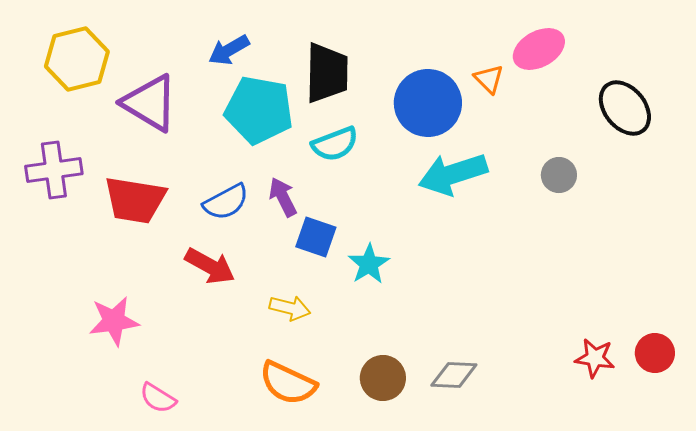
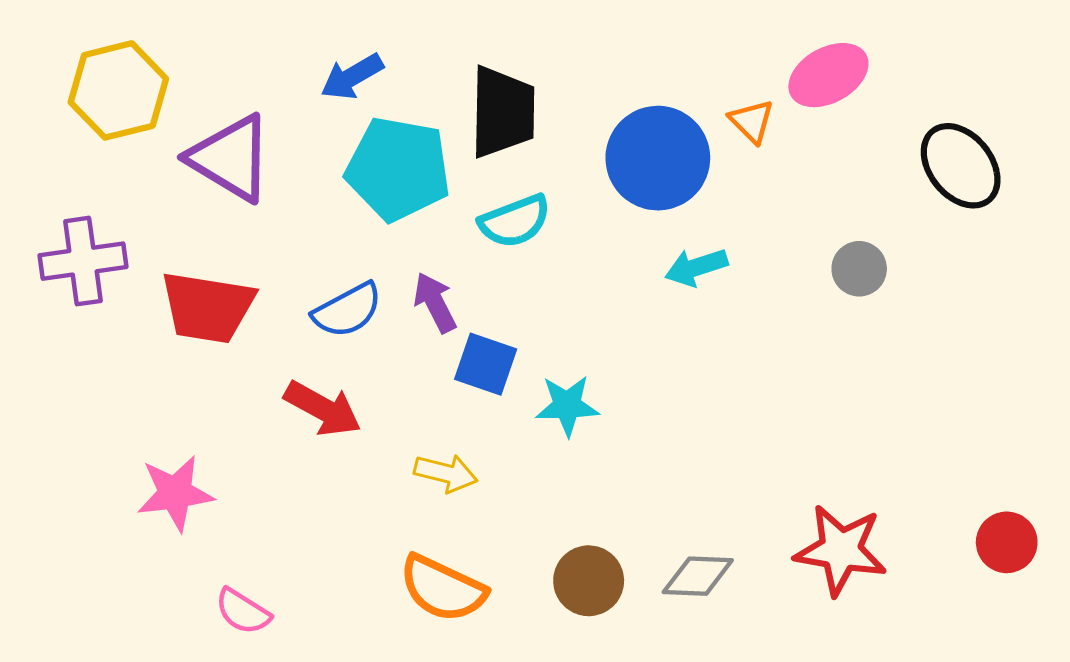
cyan arrow: (453, 174) -> (696, 267), size x0.6
cyan star: (369, 264) -> (567, 406), turned 30
red star: (595, 358) -> (841, 550), moved, size x1.5

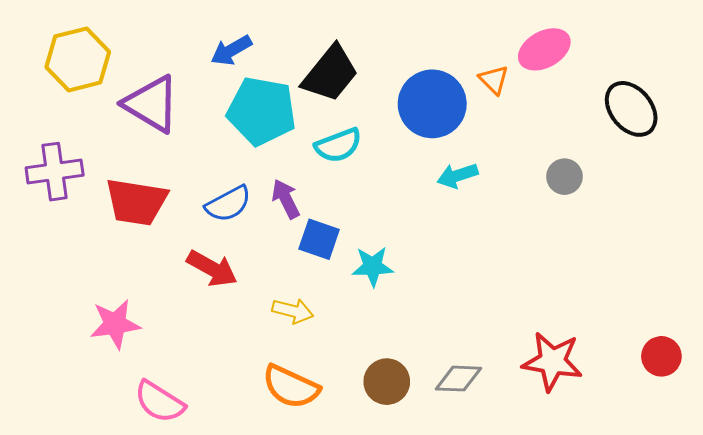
black trapezoid: (503, 112) -> (330, 74), turned 38
pink semicircle: (243, 612) -> (160, 402), size x1.4

